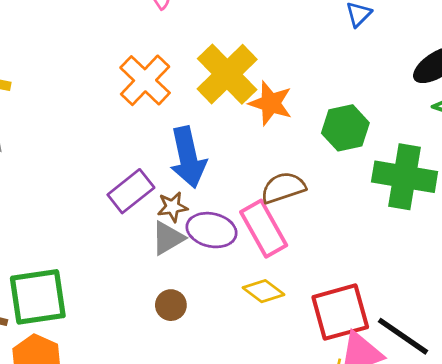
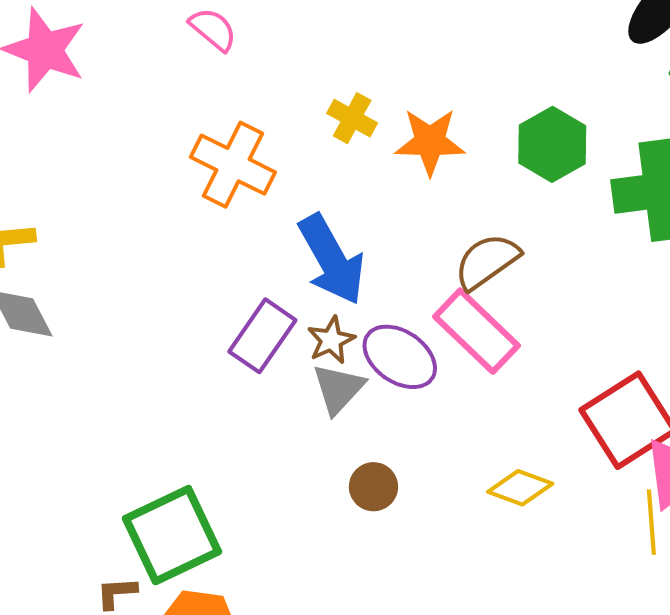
yellow cross: (227, 74) -> (352, 118), size x0.5
purple ellipse: (212, 230) -> (400, 357), turned 39
yellow diamond: (263, 291) -> (520, 488), moved

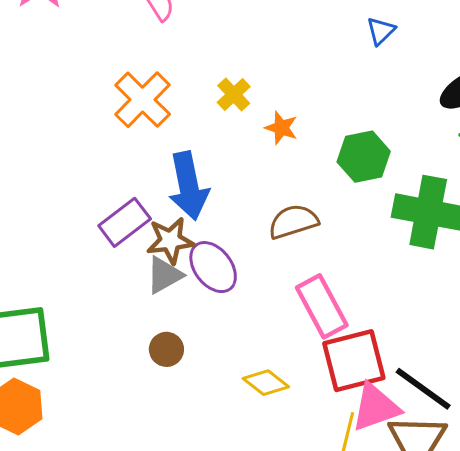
orange star: (430, 142) -> (281, 128), size x0.7
pink rectangle: (476, 331) -> (322, 306), moved
brown star: (331, 340) -> (170, 241), size x1.4

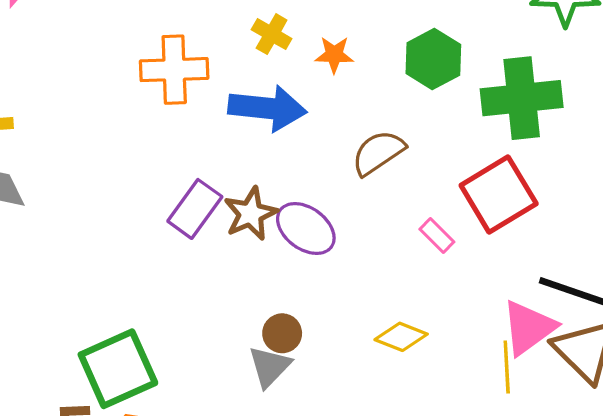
orange cross: (143, 100) -> (174, 70), turned -30
blue arrow: (188, 186) -> (267, 108), moved, turned -56
gray triangle: (164, 275) -> (270, 367), moved
pink rectangle: (322, 306) -> (437, 236), size x0.5
red square: (354, 361) -> (499, 194), moved

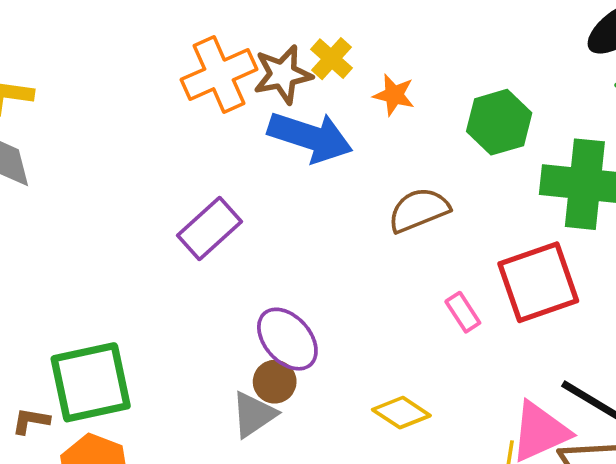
orange cross: (174, 70) -> (219, 74), turned -34
brown star: (251, 214) -> (283, 74), moved
purple ellipse: (306, 228) -> (287, 339), moved

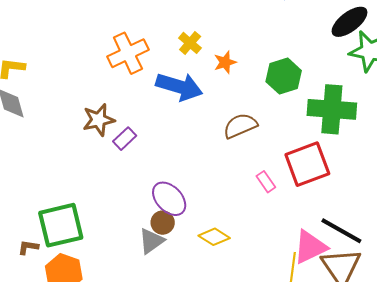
brown star: (283, 74) -> (99, 120), moved
orange star: (394, 95) -> (225, 62), turned -30
purple rectangle: (209, 229) -> (125, 139), size x0.7
yellow diamond: (401, 413) -> (214, 237), moved

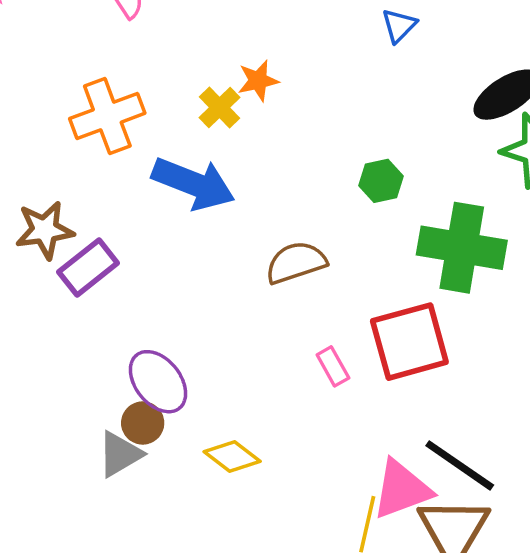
orange star: (225, 62) -> (258, 81), moved
green hexagon: (284, 76) -> (381, 181), size x0.7
purple rectangle: (125, 139) -> (88, 268), size x1.4

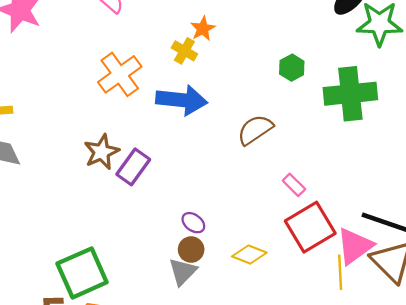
red square: (409, 342) -> (310, 227), moved
purple ellipse: (158, 382) -> (193, 223), size x0.6

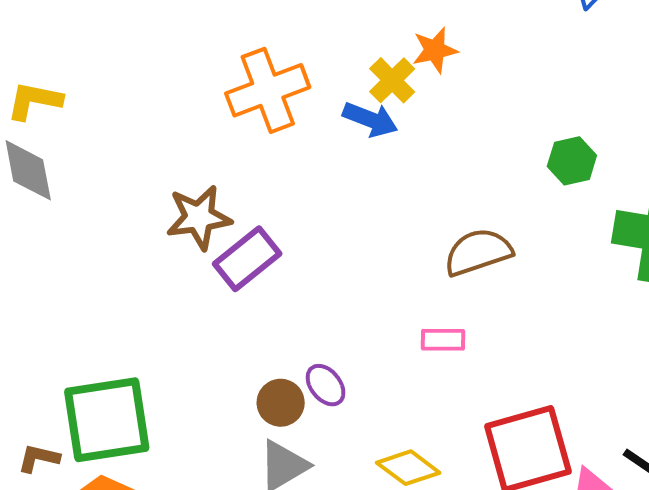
blue arrow: (182, 100) -> (370, 119), moved, size x0.6
pink rectangle: (294, 185) -> (443, 340), moved, turned -60
brown circle: (191, 250) -> (281, 403), moved

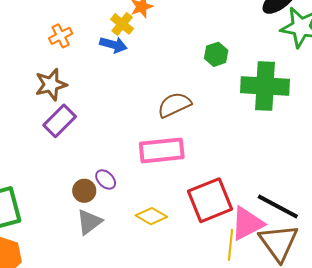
orange cross: (268, 90) -> (61, 36), size x0.6
brown star: (199, 217) -> (51, 85), moved
pink rectangle: (443, 340) -> (162, 150), size x2.0

